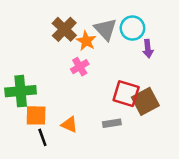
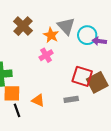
cyan circle: (132, 28) -> (87, 35), moved
brown cross: (64, 29) -> (23, 26), moved
purple arrow: (148, 49) -> (99, 41), turned 104

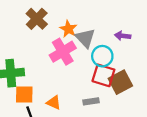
gray triangle: (66, 26) -> (85, 38), moved
cyan circle: (87, 35) -> (102, 56), moved
pink cross: (46, 55) -> (63, 52), size x1.6

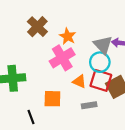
gray triangle: (85, 38) -> (103, 45), moved
orange square: (24, 95) -> (52, 99), moved
orange triangle: (54, 103) -> (79, 82), moved

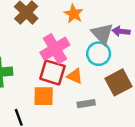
orange star: (68, 36) -> (74, 14), moved
red square: (101, 80) -> (52, 72), moved

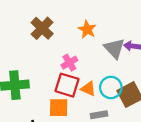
pink cross: (55, 49) -> (69, 63), size x0.6
cyan circle: (99, 54) -> (111, 87), moved

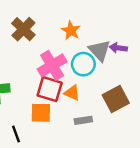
pink cross: (69, 63) -> (52, 65), size x1.6
cyan circle: (111, 87) -> (83, 64), moved

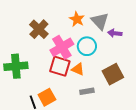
brown cross: (23, 29) -> (39, 29), moved
gray triangle: (100, 50) -> (100, 21), moved
orange square: (41, 113) -> (47, 97), moved, turned -30

